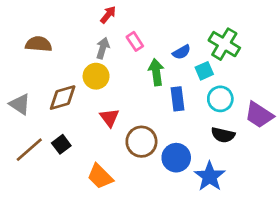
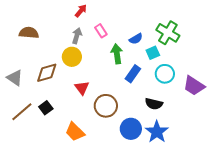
blue rectangle: (178, 99) -> (133, 74), turned 42
black semicircle: (223, 135) -> (154, 104), moved
blue circle: (176, 158) -> (131, 129), moved

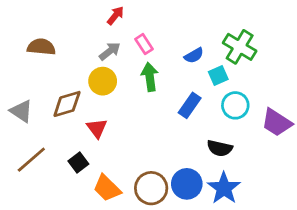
gray arrow: (77, 36) -> (110, 51), turned 35
green arrow: (117, 54) -> (150, 77), moved
red triangle: (82, 88) -> (97, 128), moved
brown circle: (106, 106) -> (151, 188), moved
black square: (46, 108) -> (78, 162), moved

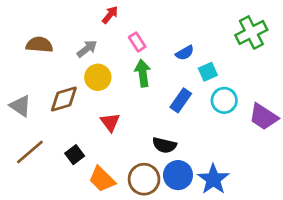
green cross: (240, 47) -> (251, 32), moved, turned 32
gray arrow: (110, 51) -> (87, 49), moved
red triangle: (97, 128) -> (110, 122), moved
black semicircle: (220, 148) -> (164, 145), moved

